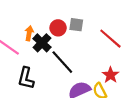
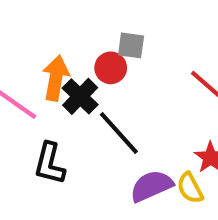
gray square: (76, 25) -> (131, 45), moved
orange arrow: (29, 33) -> (56, 78), size x1.5

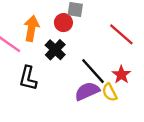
black cross: (80, 96) -> (55, 50), moved
black line: (119, 133) -> (93, 71), moved

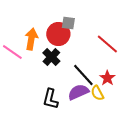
red circle: (63, 23) -> (58, 34), size x1.5
black L-shape: (28, 78) -> (50, 99), moved

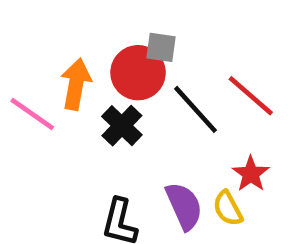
black line: (83, 75) -> (196, 109), moved
purple semicircle: (78, 92) -> (184, 206), turned 90

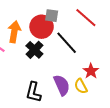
red line: (251, 96) -> (86, 18), moved

